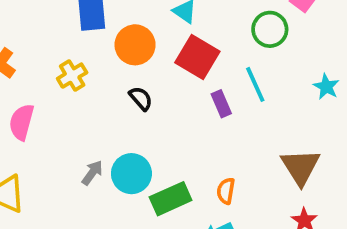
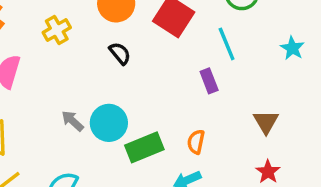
purple rectangle: (221, 104) -> (209, 81), moved
brown triangle: (300, 167) -> (266, 122), size x0.7
gray arrow: (92, 173) -> (73, 121), turned -85

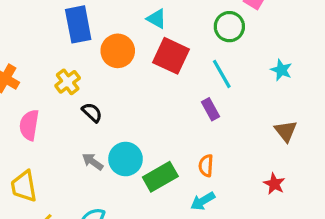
black semicircle: (120, 53) -> (92, 112), moved
brown triangle: (266, 122) -> (286, 131), moved

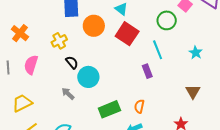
cyan circle: (126, 159) -> (88, 77), moved
yellow trapezoid: (24, 186) -> (22, 103), turned 65

